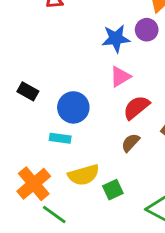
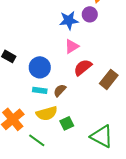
cyan rectangle: (60, 138) -> (40, 90), moved
brown semicircle: (131, 143) -> (60, 90), moved
green line: (54, 214) -> (37, 140), moved

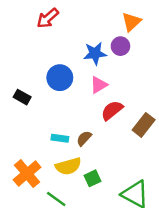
blue circle: (40, 67) -> (60, 78), moved

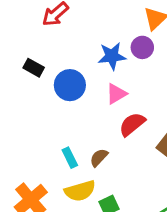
black rectangle: (22, 97) -> (34, 68), moved
cyan rectangle: (60, 138) -> (70, 158), turned 56

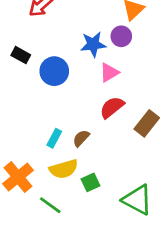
pink triangle: (116, 94) -> (109, 72), moved
cyan rectangle: (70, 158) -> (54, 138), turned 54

